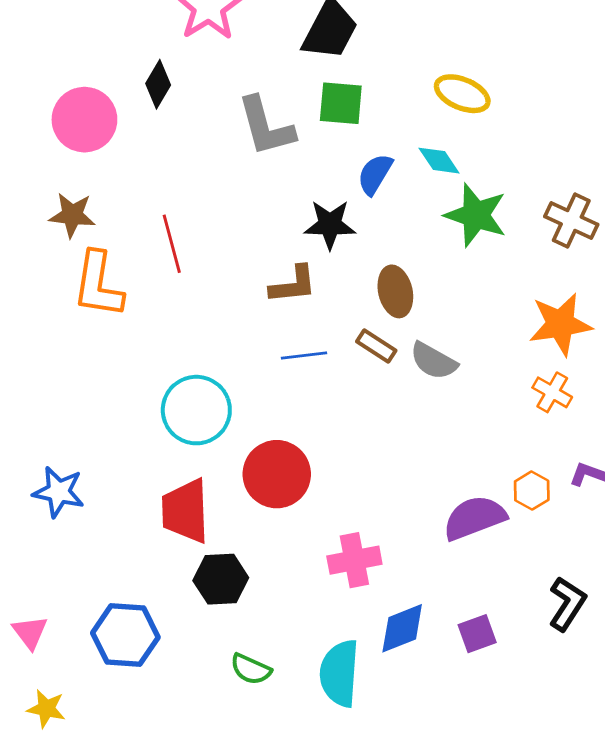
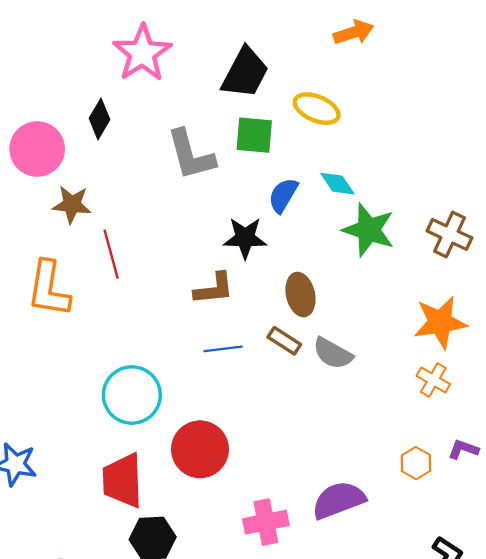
yellow ellipse: (462, 94) -> (317, 109), moved
brown star: (72, 215) -> (72, 204), moved
purple semicircle: (474, 518) -> (339, 500), moved

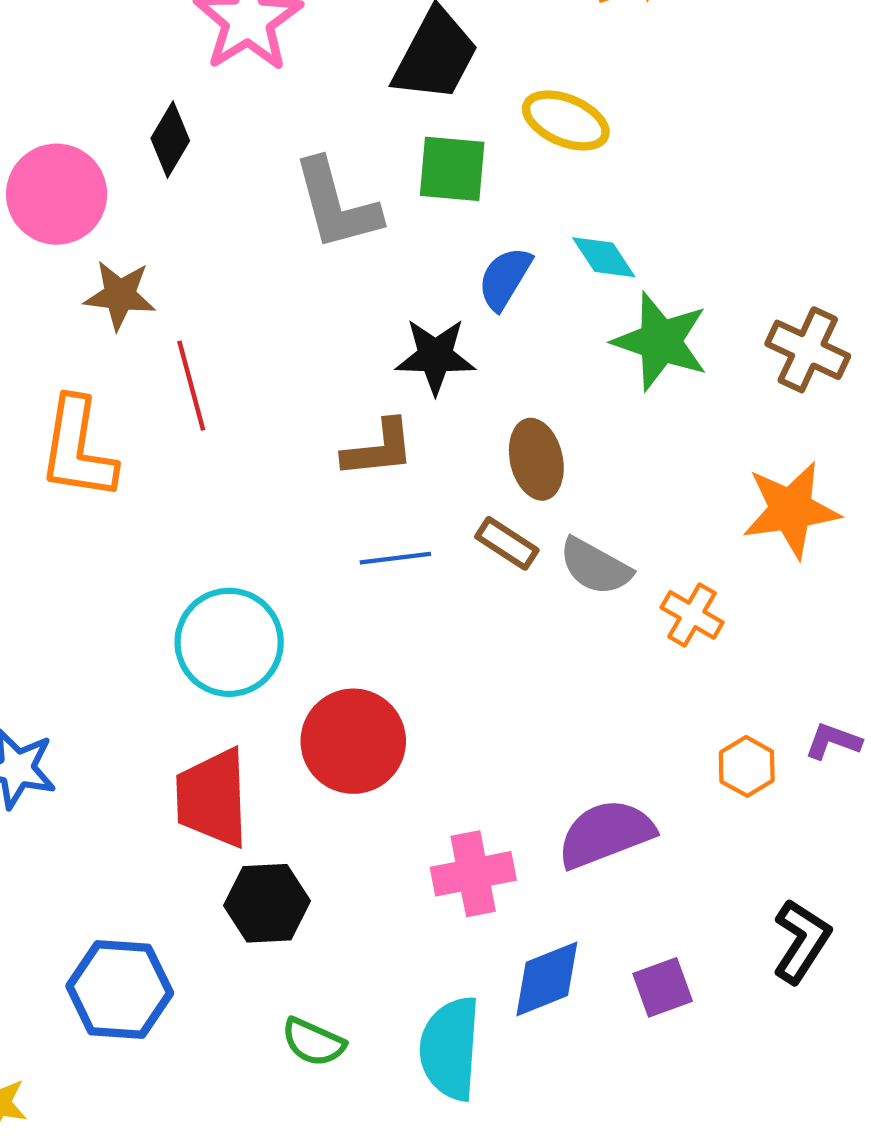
orange cross: (433, 380) -> (692, 615), moved

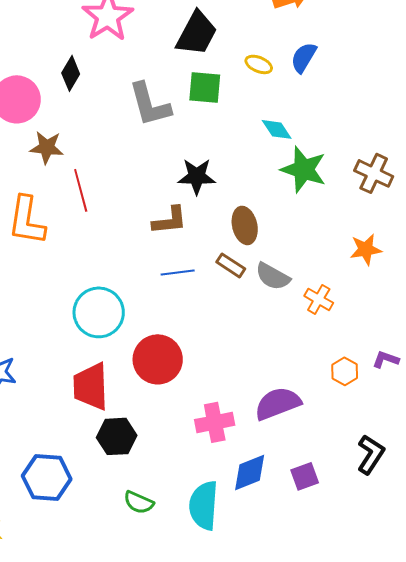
yellow ellipse: (566, 120) -> (259, 64), size x0.7
blue semicircle: (505, 278) -> (304, 57), moved
orange star: (791, 510) -> (366, 249), size x0.7

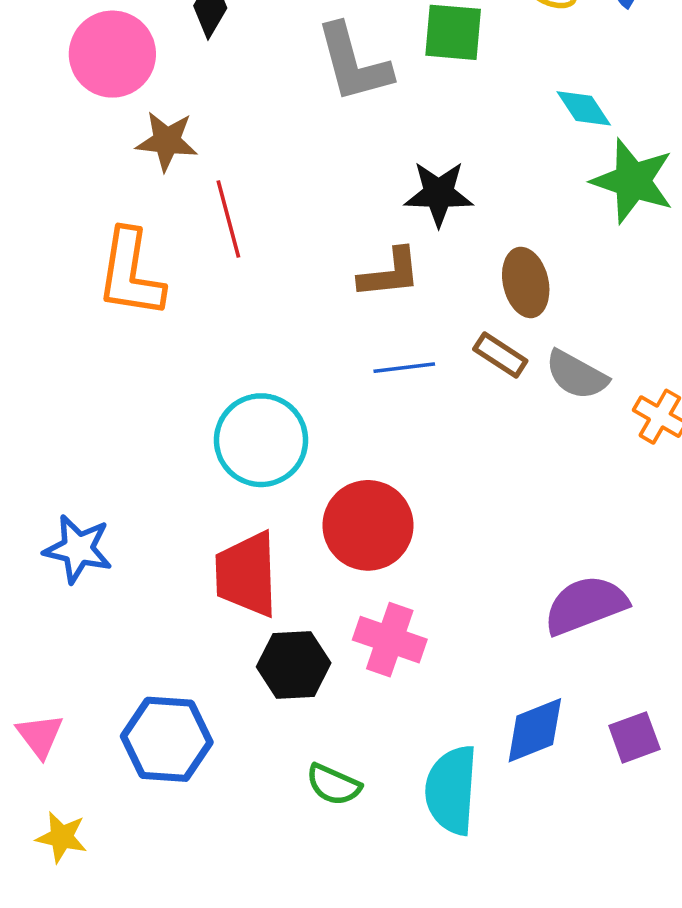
pink cross: (215, 422) -> (390, 640), moved, turned 30

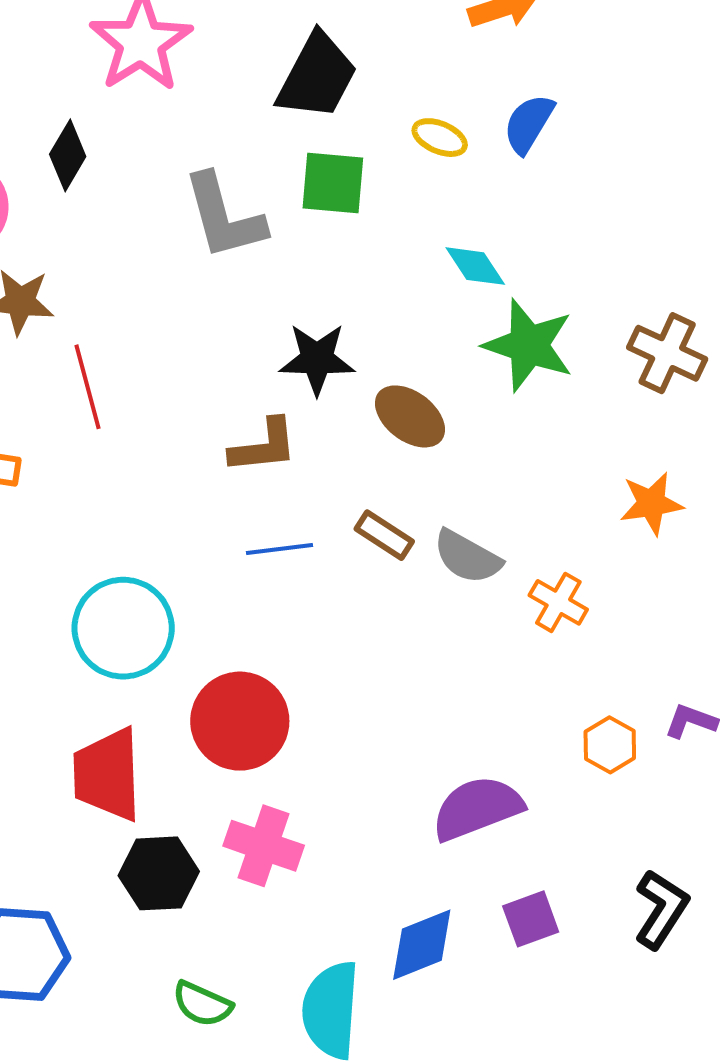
brown ellipse: (526, 282) -> (410, 416), moved, turned -40
purple square: (634, 737) -> (531, 919), moved

